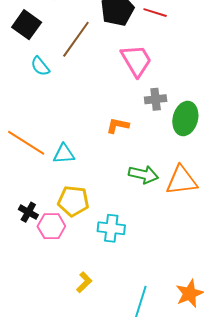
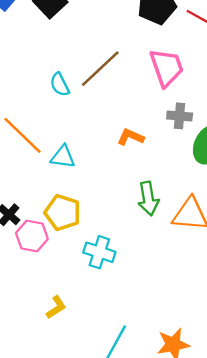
brown line: (76, 39) -> (100, 69), moved
cyan semicircle: (40, 66) -> (60, 85), moved
green arrow: (143, 175) -> (148, 199), turned 56

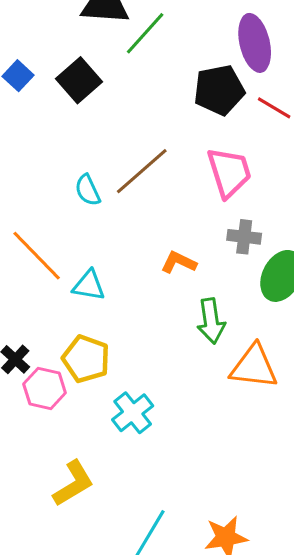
green arrow: (148, 199) -> (211, 321), moved
cyan cross: (99, 252) -> (133, 413), turned 32
yellow L-shape: (56, 307) -> (73, 483), size x1.5

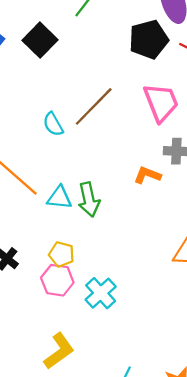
orange L-shape: (179, 262) -> (147, 175), moved
green arrow: (211, 321) -> (89, 200), moved
yellow pentagon: (86, 359) -> (62, 254), size x0.7
pink hexagon: (45, 388) -> (57, 280), moved

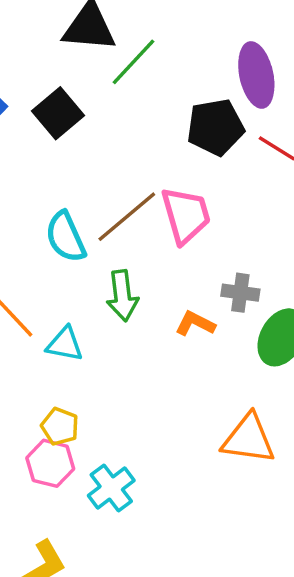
pink trapezoid: (161, 102) -> (186, 215), moved
cyan semicircle: (53, 124) -> (66, 237), size x1.4
green arrow: (89, 200) -> (122, 296), moved

